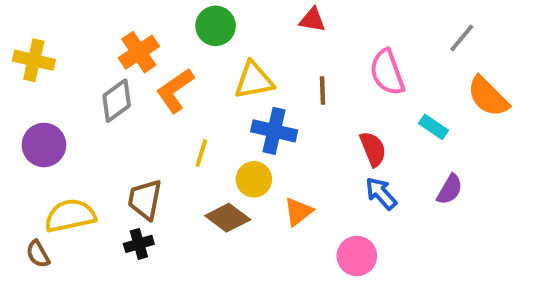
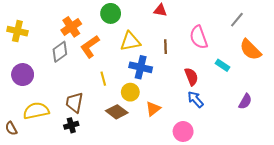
yellow line: (201, 153) -> (103, 79), turned -32
purple semicircle: (450, 189) -> (245, 101), moved
brown semicircle: (38, 254) -> (11, 128), moved

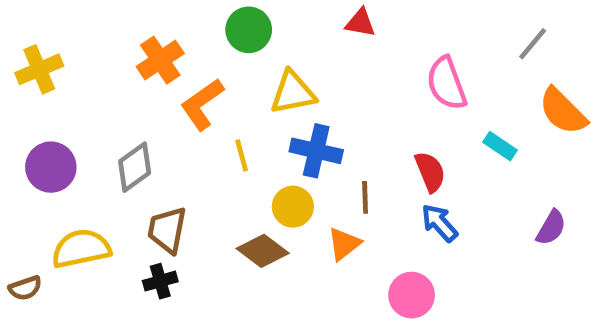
yellow cross: (17, 31) -> (39, 69), turned -36
brown line: (165, 47) -> (365, 197), moved
gray diamond: (60, 52) -> (135, 167), moved
yellow line: (103, 79) -> (242, 155), moved
brown semicircle: (11, 128) -> (25, 288), turned -80

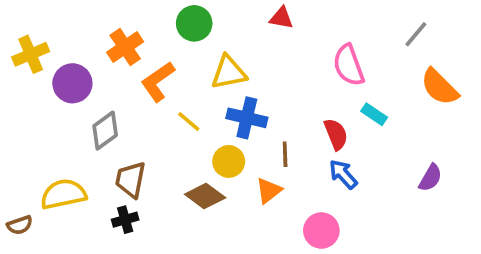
cyan rectangle: (500, 146) -> (374, 114), moved
yellow line: (242, 155) -> (189, 121), turned -35
purple circle: (51, 167) -> (72, 83), moved

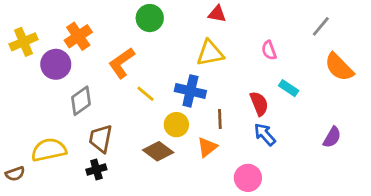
orange cross: (125, 47) -> (78, 36), moved
pink semicircle: (349, 65) -> (269, 50), size x0.6
yellow triangle: (229, 72) -> (210, 53), moved

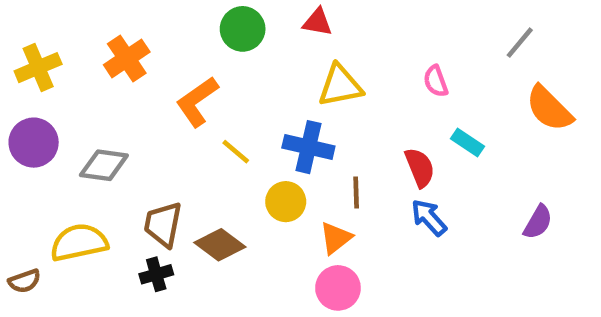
red triangle: (217, 14) -> (318, 22), moved
purple circle: (56, 64) -> (34, 143), moved
gray diamond: (81, 101) -> (104, 165), moved, turned 44
brown diamond: (158, 151) -> (220, 245), moved
pink circle: (248, 178) -> (338, 288), moved

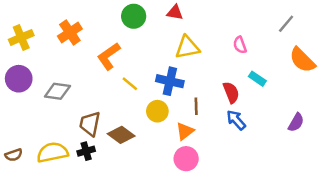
yellow semicircle: (79, 242) -> (52, 152), moved

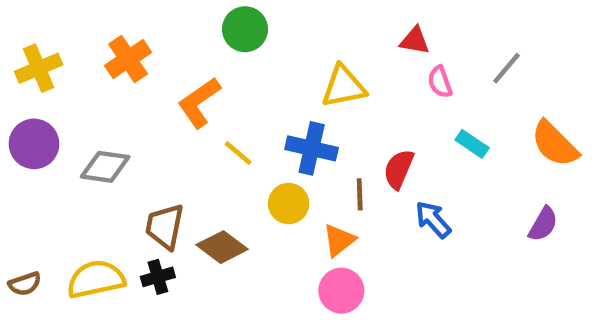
red triangle: (175, 12) -> (415, 41), moved
gray line: (286, 24) -> (506, 68), moved
orange semicircle: (302, 60) -> (555, 144), moved
red semicircle: (231, 92) -> (399, 169), moved, turned -135

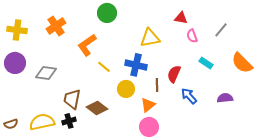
yellow cross: (39, 68) -> (17, 30), turned 30
purple semicircle: (543, 224) -> (225, 98), moved, turned -126

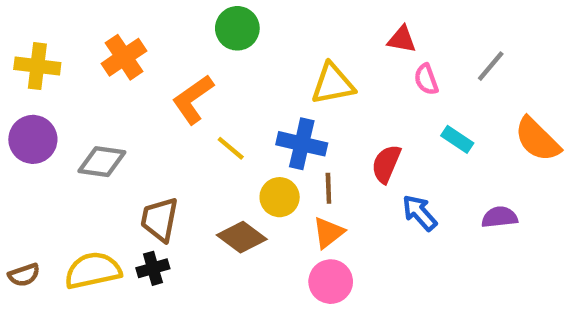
brown line: (157, 85) -> (328, 188), moved
brown diamond: (97, 108) -> (242, 237), moved

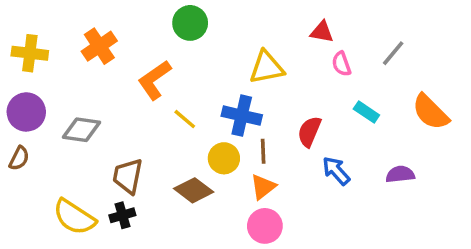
yellow semicircle: (93, 270) -> (74, 217), turned -135
brown semicircle: (24, 275) -> (19, 158), moved, turned -45

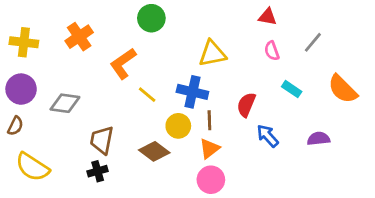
red triangle: (322, 32) -> (268, 17), moved
yellow semicircle: (74, 217) -> (32, 167), moved

